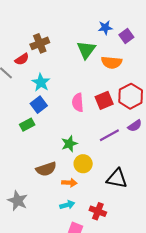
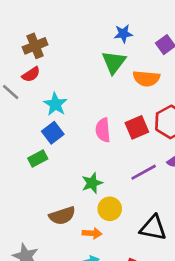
blue star: (105, 28) -> (123, 34), moved
brown cross: (40, 43) -> (35, 46), moved

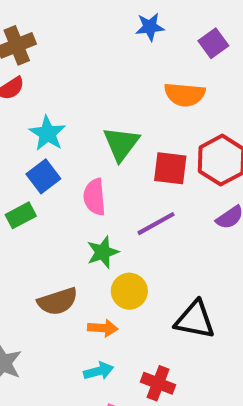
green triangle: (114, 62) -> (121, 144), moved
red square: (137, 127) -> (170, 168), turned 30
pink semicircle: (103, 130) -> (95, 197), moved
purple line: (144, 172) -> (156, 224), moved

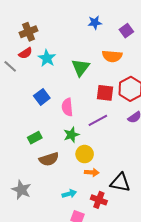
cyan star: (47, 133) -> (47, 58), moved
green triangle: (121, 144) -> (81, 67), moved
green rectangle: (21, 215) -> (35, 138), moved
black triangle: (195, 320) -> (120, 183), moved
orange arrow: (103, 328) -> (92, 172), moved

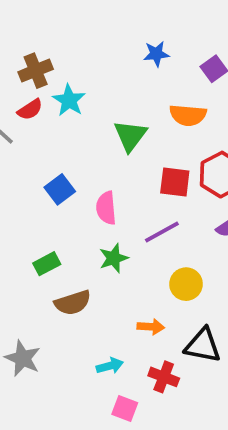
cyan star: (47, 58) -> (69, 100), moved
yellow circle: (85, 154) -> (186, 284), moved

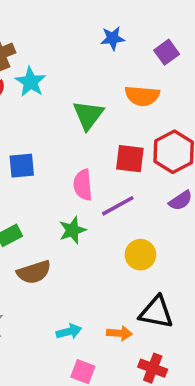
blue square: (60, 189) -> (22, 166), turned 32
pink semicircle: (106, 208) -> (83, 185), moved
orange arrow: (151, 327) -> (120, 333), moved
red cross: (164, 377) -> (153, 368), moved

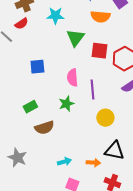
cyan star: (30, 82) -> (55, 16), moved, turned -30
orange semicircle: (142, 96) -> (100, 17), moved
red square: (130, 159) -> (99, 51), moved
purple line: (118, 206) -> (92, 90), turned -66

